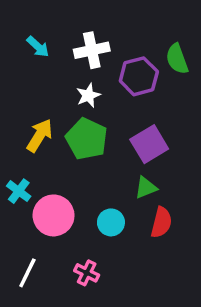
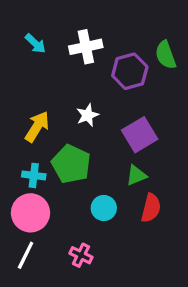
white star: (88, 95) -> (87, 115), moved
green pentagon: (87, 139) -> (71, 164), moved
cyan cross: (19, 191) -> (34, 175), moved, turned -30
pink circle: (54, 215) -> (30, 213), moved

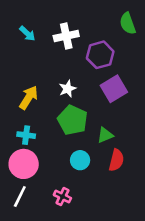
green semicircle: (166, 55) -> (128, 23), moved
purple square: (140, 135) -> (114, 89), moved
green pentagon: (71, 164) -> (72, 120), moved

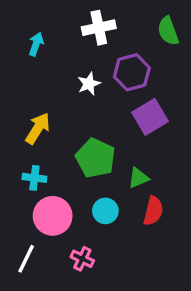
cyan arrow: (27, 34) -> (36, 44), turned -114
white cross: (66, 36) -> (99, 28), moved
white star: (67, 89) -> (89, 84), moved
pink circle: (24, 164) -> (53, 216), moved

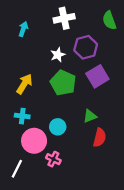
green pentagon: (96, 158) -> (63, 83), moved
cyan circle: (105, 211) -> (58, 127), moved
pink cross: (82, 259) -> (53, 159), moved

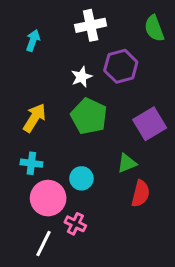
purple square: (97, 76) -> (150, 124), moved
white line: (17, 169) -> (44, 244), moved

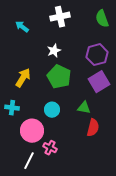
cyan arrow: (33, 40) -> (22, 27), turned -72
purple hexagon: (121, 66) -> (97, 55), moved
cyan cross: (31, 163) -> (12, 108), moved
green triangle: (127, 163) -> (84, 108), turned 32
cyan circle: (81, 178) -> (52, 110), moved

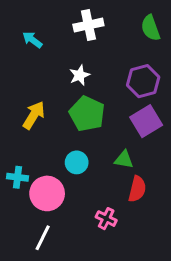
cyan cross: (12, 108) -> (18, 177), moved
pink cross: (50, 148) -> (106, 219), moved

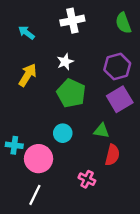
yellow arrow: (34, 115) -> (28, 75), moved

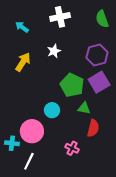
green pentagon: (71, 93) -> (72, 85), moved
cyan cross: (14, 145) -> (12, 143), moved

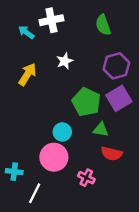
white cross: (60, 17) -> (51, 20), moved
green semicircle: (102, 19) -> (103, 25), moved
red semicircle: (93, 128) -> (112, 154), turned 90
pink circle: (32, 131) -> (54, 157), moved

